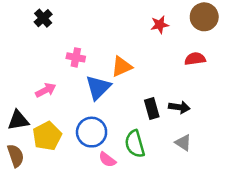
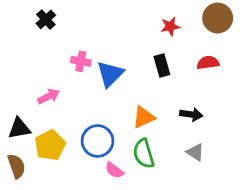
orange triangle: (122, 67) -> (144, 117), moved
blue triangle: (98, 88) -> (110, 74), moved
black rectangle: (152, 109) -> (162, 66), moved

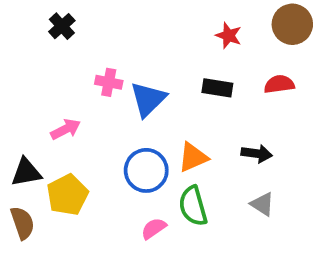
red star: (170, 26) -> (229, 35), turned 30
black rectangle: (162, 66) -> (217, 88), turned -65
blue circle: (98, 141) -> (146, 170), moved
pink semicircle: (114, 170) -> (154, 228), turned 108

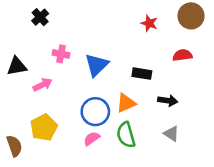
pink cross: (109, 82) -> (61, 54), moved
black rectangle: (217, 88) -> (142, 74), moved
black triangle: (26, 172) -> (17, 66), moved
pink semicircle: (154, 228) -> (92, 139), moved

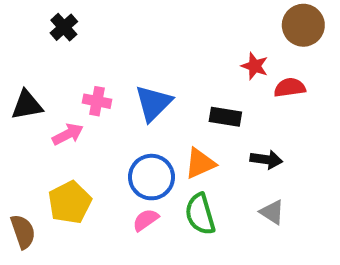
red star: (149, 23) -> (255, 66), moved
pink cross: (61, 54) -> (97, 101), moved

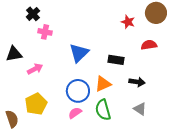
red star: (255, 66) -> (128, 22), moved
pink cross: (97, 101) -> (45, 32), moved

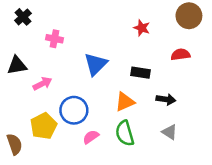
black cross: (33, 14) -> (23, 17), moved
red star: (128, 22) -> (142, 28), moved
blue circle: (78, 91) -> (74, 110), moved

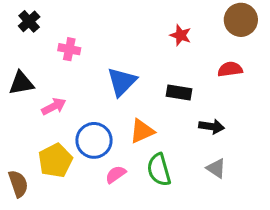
orange triangle: (125, 102) -> (142, 131), moved

